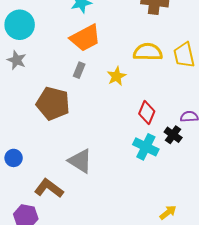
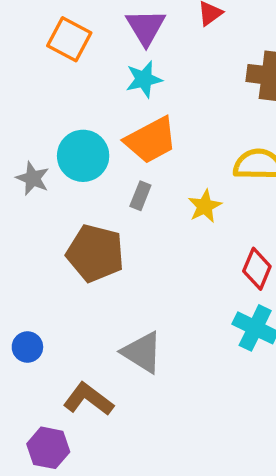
cyan circle: (20, 25) -> (83, 156), moved

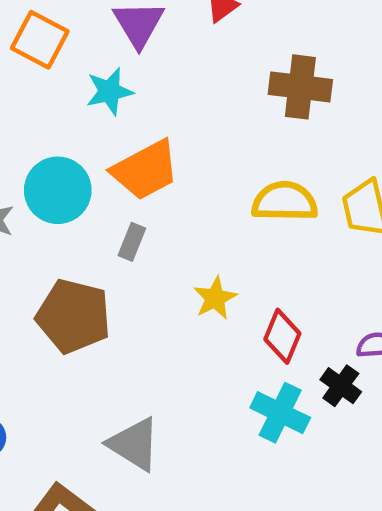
cyan star: (144, 79) -> (109, 91), moved
yellow star: (205, 206) -> (215, 298), moved

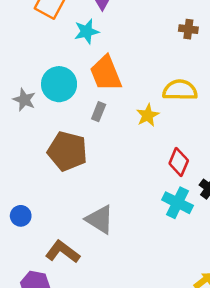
brown cross: (300, 87) -> (188, 29), size x0.6
orange trapezoid: (145, 170) -> (106, 73), turned 96
yellow star: (215, 298) -> (148, 115), moved

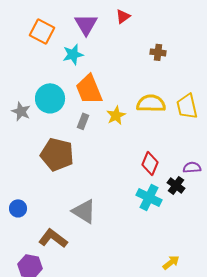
yellow star: (148, 115) -> (116, 115), moved

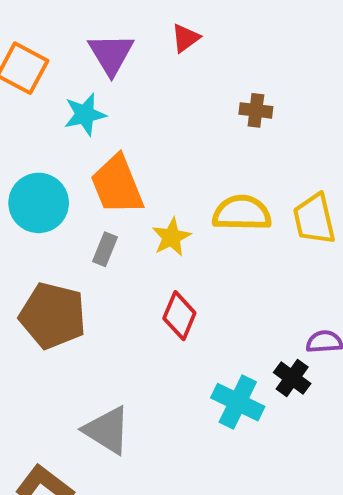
red diamond: (150, 163) -> (179, 316), moved

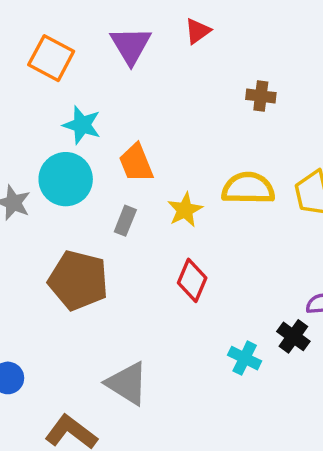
cyan star: (85, 114) -> (82, 125), moved, turned 30
orange trapezoid: (117, 185) -> (136, 163), size x0.7
cyan cross: (238, 402) -> (245, 358), size x0.7

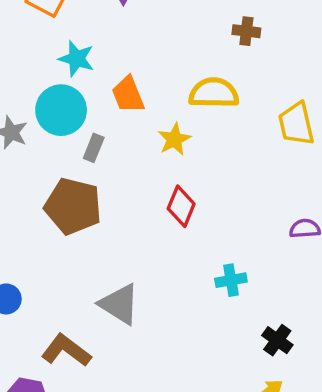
yellow semicircle: (248, 188) -> (214, 93), moved
gray rectangle: (125, 221) -> (94, 148), moved
black cross: (293, 336) -> (277, 340), moved
cyan cross: (245, 358) -> (231, 280), turned -36

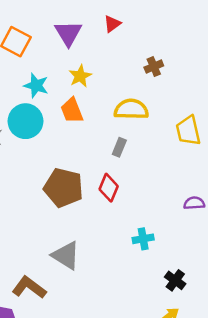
brown cross: (246, 31) -> (154, 67), turned -30
yellow star: (174, 139) -> (80, 76), moved
gray rectangle: (94, 148) -> (119, 147), moved
brown pentagon: (73, 206) -> (64, 188), moved

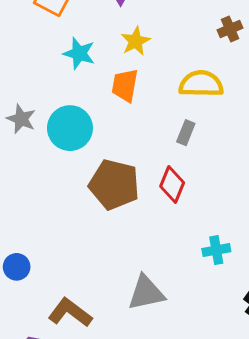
orange trapezoid: (72, 110) -> (125, 85), turned 32
cyan circle: (25, 121) -> (70, 128), moved
gray triangle: (66, 255) -> (146, 293), moved, turned -44

